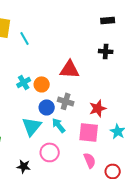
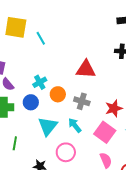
orange circle: (42, 84) -> (58, 94), moved
blue circle: (47, 107) -> (31, 102), moved
pink square: (89, 132) -> (105, 132), turned 30

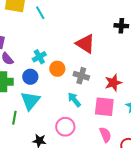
red triangle: (86, 69) -> (85, 44), turned 30
cyan triangle: (48, 126) -> (30, 101), moved
pink square: (105, 132) -> (104, 107), turned -30

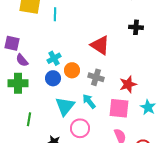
cyan line: (40, 13) -> (55, 14), turned 32
blue circle: (30, 77) -> (53, 78), moved
cyan triangle: (30, 101) -> (65, 106), moved

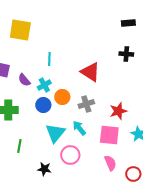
cyan line: (55, 14) -> (49, 59), moved
purple semicircle: (22, 60) -> (24, 80), moved
gray cross: (96, 77) -> (86, 104), turned -35

